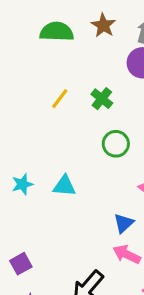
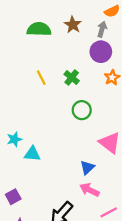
yellow line: (60, 99) -> (41, 78), turned -64
cyan triangle: (64, 186) -> (32, 154), moved

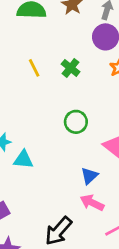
green circle: (82, 110) -> (76, 122), moved

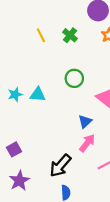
cyan triangle: (23, 160) -> (38, 95), moved
pink arrow: (92, 203) -> (87, 143), turned 102

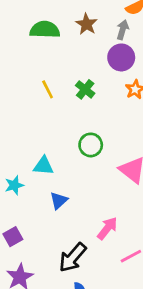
cyan star: (15, 95) -> (14, 185), moved
blue triangle: (85, 121) -> (59, 201), moved

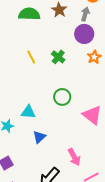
pink arrow: (107, 228) -> (74, 157), turned 114

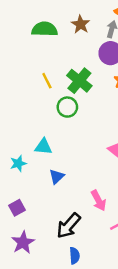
green cross: (58, 57) -> (79, 81), size x1.5
green circle: (62, 97) -> (67, 107), moved

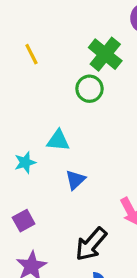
yellow line: (47, 81) -> (31, 54), moved

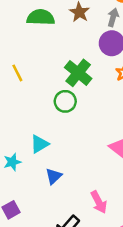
cyan triangle: (58, 141) -> (39, 144), turned -36

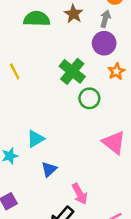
green circle: (65, 101) -> (89, 98), moved
pink arrow: (99, 202) -> (80, 194), moved

